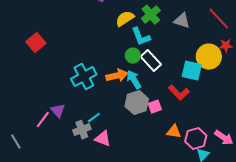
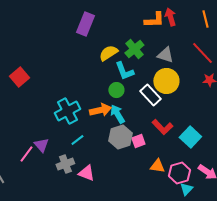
yellow circle: (209, 57) -> (166, 81), moved
white rectangle: (151, 61) -> (150, 95), moved
cyan square: (192, 71) -> (190, 137), moved, turned 30
cyan line: (94, 118) -> (77, 140), moved

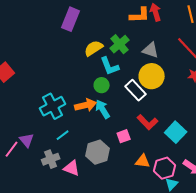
gray hexagon: (120, 137) -> (98, 152), moved

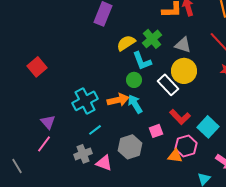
purple triangle: (27, 140) -> (48, 122), moved
pink hexagon: (165, 168) -> (186, 146), moved

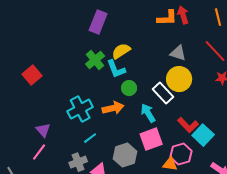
green cross: (152, 39) -> (95, 60), moved
cyan L-shape: (142, 61) -> (116, 69), moved
cyan arrow: (135, 104) -> (148, 113), moved
red L-shape: (180, 117) -> (188, 125), moved
pink square: (156, 131) -> (151, 139), size x1.6

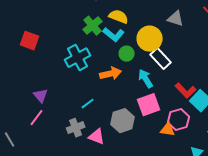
yellow semicircle: (121, 51) -> (119, 17), turned 54
cyan L-shape: (116, 69) -> (114, 35), turned -30
red square: (32, 75) -> (30, 41), turned -30
yellow circle: (179, 79) -> (150, 39), moved
cyan cross: (80, 109) -> (78, 58), moved

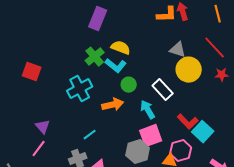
yellow circle: (150, 39) -> (189, 70), moved
gray hexagon: (123, 121) -> (138, 152), moved

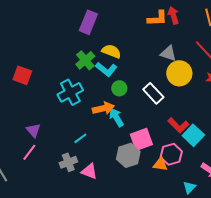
cyan arrow: (148, 110) -> (116, 117), moved

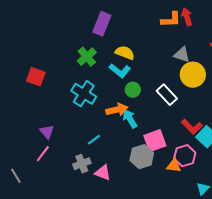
green cross: (85, 60) -> (87, 57), moved
cyan cross: (70, 92) -> (84, 94), turned -30

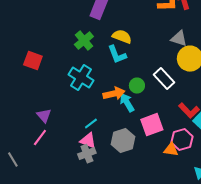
cyan L-shape: (120, 71) -> (117, 55), turned 30
green circle: (133, 90) -> (137, 86), moved
gray hexagon: (142, 157) -> (123, 141), moved
gray cross: (82, 164) -> (87, 154), moved
pink triangle: (103, 173) -> (88, 141), moved

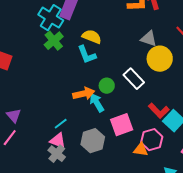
cyan cross: (81, 78) -> (51, 18), moved
gray cross: (87, 154) -> (57, 154), turned -30

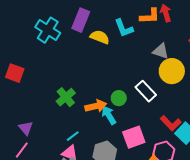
cyan cross: (51, 18) -> (48, 30), moved
yellow semicircle: (92, 37) -> (100, 37), moved
green cross: (54, 41) -> (66, 97), moved
cyan L-shape: (87, 55) -> (124, 28), moved

